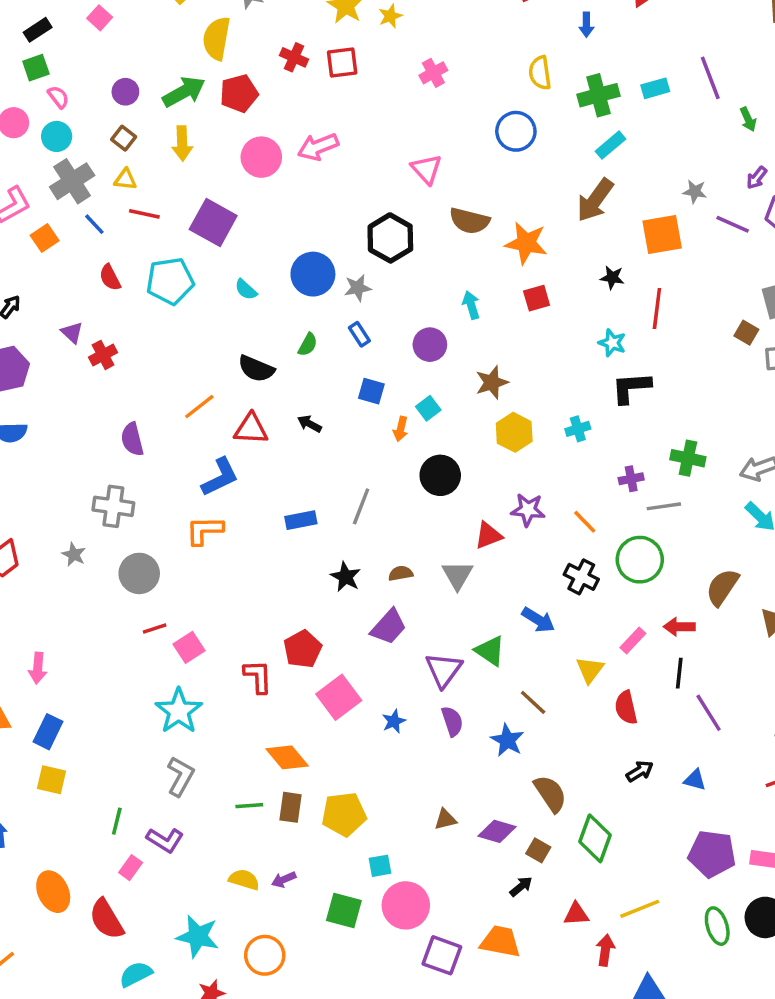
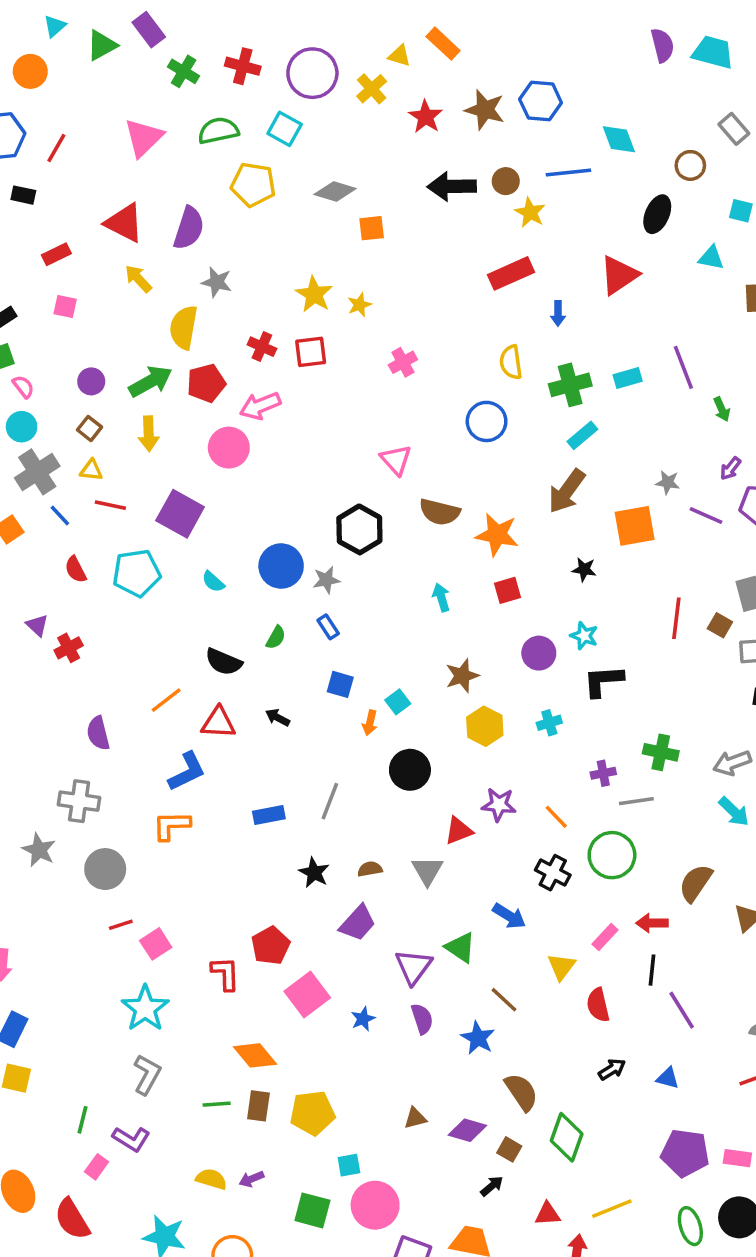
pink square: (100, 18) -> (65, 307), turned -30
pink arrow: (318, 147) -> (260, 406), moved
red line: (657, 308) -> (676, 618), moved
purple circle: (430, 345) -> (539, 653), moved
gray star: (74, 554) -> (39, 850), size x1.4

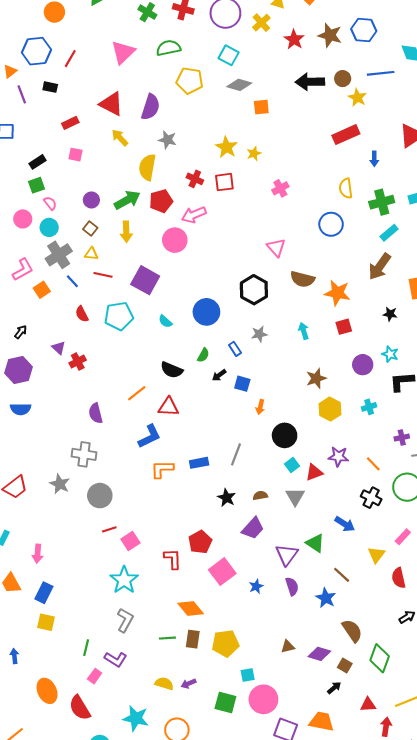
cyan square: (285, 129) -> (229, 55), moved
gray star: (326, 580) -> (259, 334), moved
cyan square: (398, 702) -> (292, 465), moved
black arrow: (278, 718) -> (219, 375), moved, turned -64
orange L-shape: (171, 826) -> (162, 469), moved

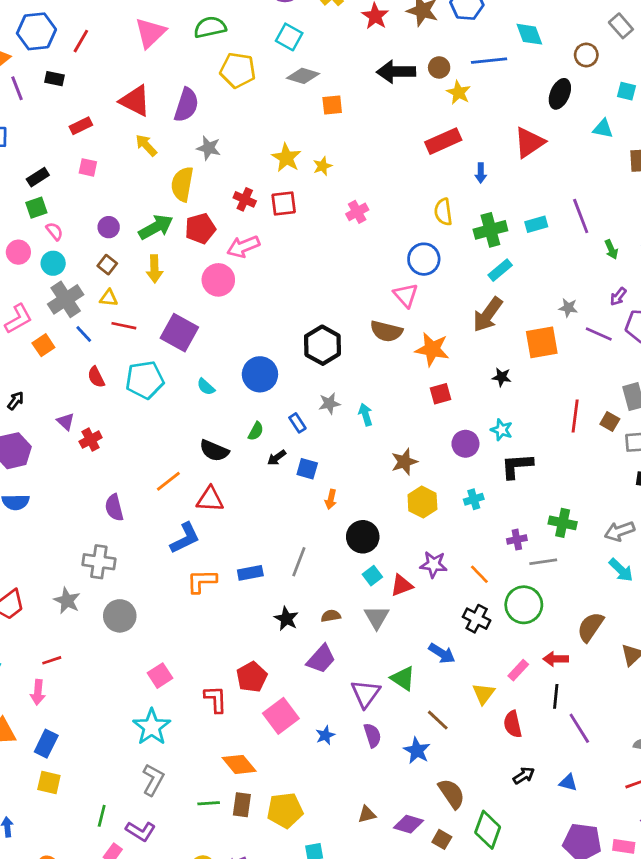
pink triangle: (276, 247) -> (406, 295), moved
cyan arrow: (304, 331) -> (365, 415), moved
red line: (109, 529) -> (52, 660), moved

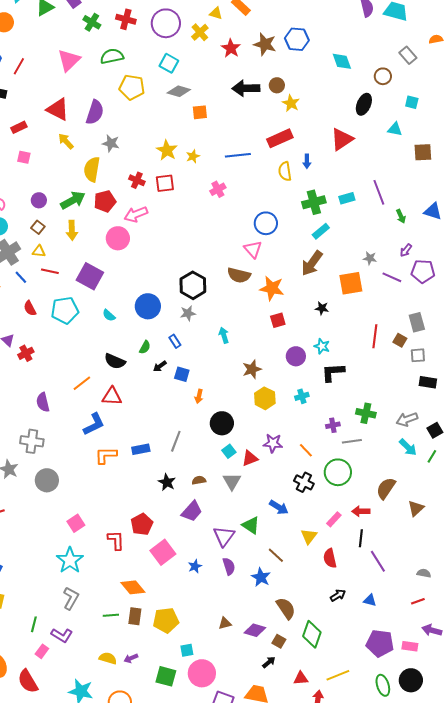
blue line: (489, 61) -> (238, 155), moved
yellow semicircle: (443, 212) -> (285, 171), moved
gray star: (329, 403) -> (188, 313), moved

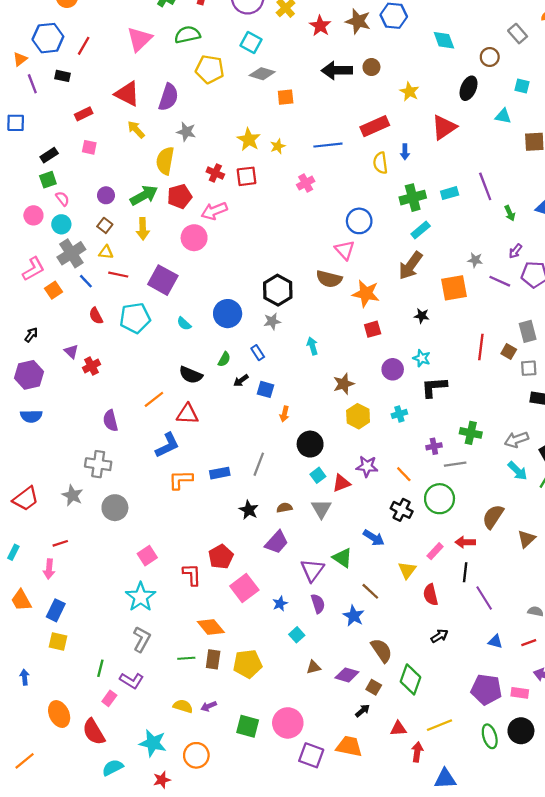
yellow star: (291, 103) -> (409, 92), moved
blue triangle: (370, 600) -> (495, 642), moved
cyan square: (187, 650) -> (297, 635), moved, turned -32

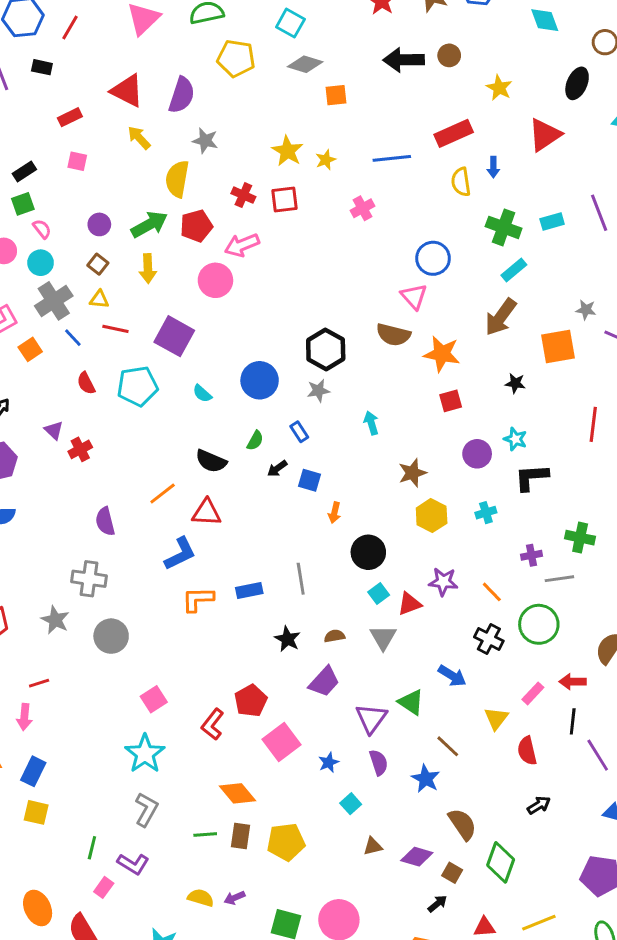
green cross: (413, 198) -> (504, 227), turned 35
gray line: (259, 464) -> (301, 579), turned -30
red L-shape: (192, 575) -> (213, 724), turned -140

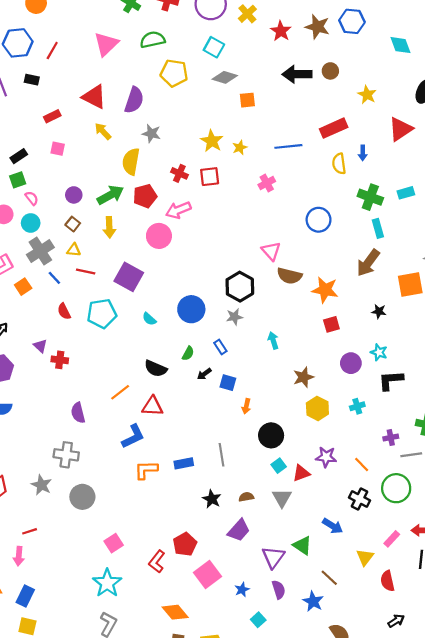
cyan rectangle: (514, 270) -> (378, 228), turned -66
pink triangle: (414, 296) -> (271, 251), moved
red cross: (80, 449) -> (60, 360), turned 35

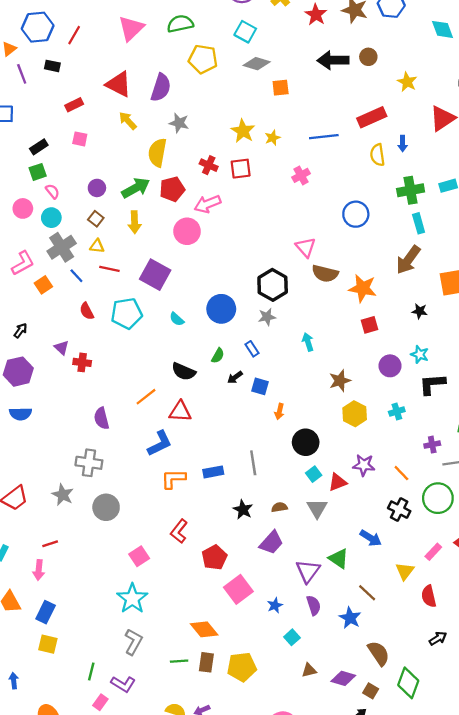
green cross: (370, 197) -> (411, 190), turned -30
red L-shape: (157, 562) -> (179, 531), moved

